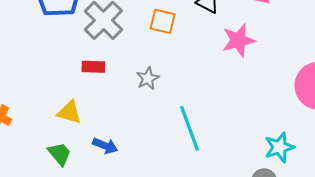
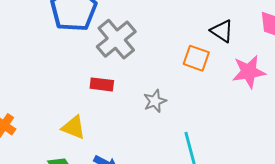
orange square: (163, 21) -> (196, 58), moved

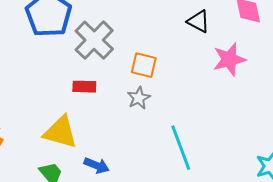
orange square: (196, 58) -> (144, 65), moved
yellow triangle: (74, 127) -> (60, 132), size x1.4

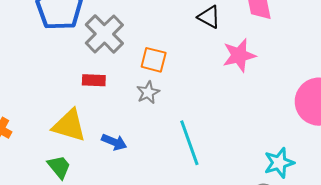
blue arrow: (97, 165) -> (114, 142), moved

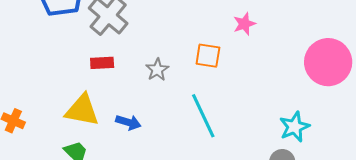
pink star: (239, 55) -> (244, 24), size x0.7
orange square: (154, 60) -> (208, 56), moved

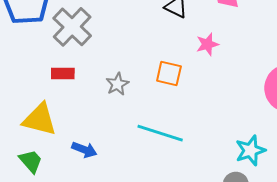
cyan line: (203, 116) -> (160, 133), turned -51
blue arrow: (128, 122) -> (84, 150), moved

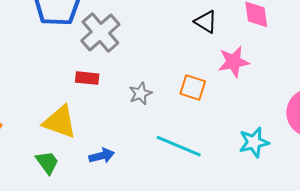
pink star: (207, 44) -> (234, 62), size x1.4
blue arrow: (84, 150) -> (102, 156), turned -40
cyan star: (250, 150) -> (254, 142), moved

